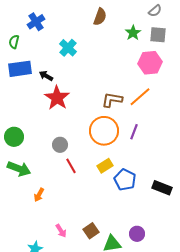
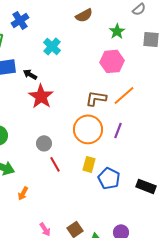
brown semicircle: (100, 17) -> (84, 15), turned 42
gray square: (158, 35) -> (151, 39), moved
pink hexagon: (150, 63) -> (112, 61), moved
yellow rectangle: (105, 166) -> (89, 164), turned -42

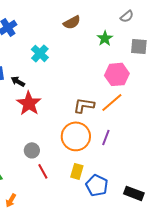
pink hexagon: (112, 61) -> (117, 74), moved

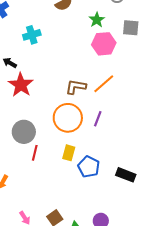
cyan cross: (40, 53) -> (32, 35), turned 30
pink hexagon: (117, 74) -> (104, 44), moved
gray circle: (32, 150) -> (24, 132), size x1.5
red line: (43, 171) -> (35, 153), turned 42

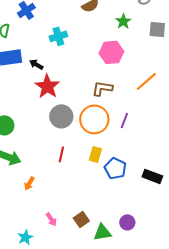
pink hexagon: (104, 44) -> (111, 52), moved
orange line: (104, 84) -> (146, 81), moved
gray circle: (24, 132) -> (61, 116), moved

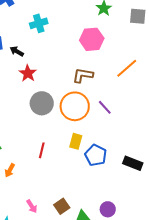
red star: (47, 86) -> (28, 73), size x0.7
purple line: (124, 120) -> (105, 107), turned -63
red line: (61, 154) -> (42, 150), moved

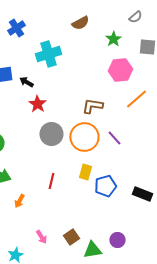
cyan cross: (39, 23) -> (48, 54), size x1.4
pink hexagon: (92, 39) -> (120, 70), moved
blue pentagon: (96, 155) -> (105, 186), turned 30

